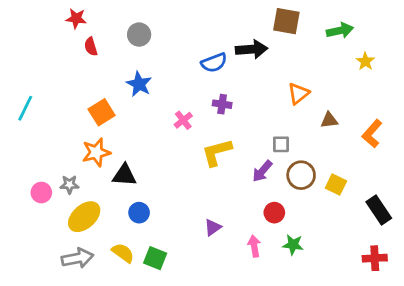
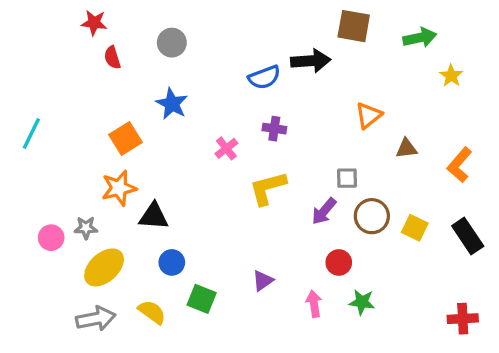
black rectangle: (379, 210) -> (468, 236), moved
green square: (155, 258) -> (202, 299), moved

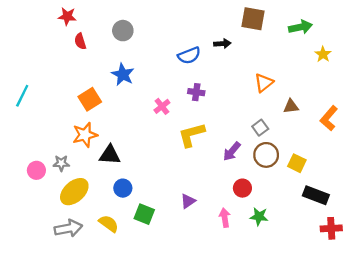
black arrow: (311, 61) -> (222, 44), size x0.6
gray square: (347, 178) -> (260, 128), moved, turned -35
black rectangle: (468, 236) -> (316, 195), moved, turned -35

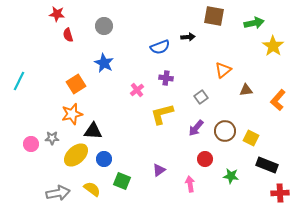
yellow star: (323, 54) -> (273, 46), size x1.5
gray square: (260, 128) -> (201, 97), moved
yellow ellipse: (74, 192) -> (76, 155), moved
green star: (259, 216) -> (231, 176), moved

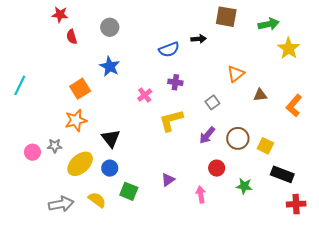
black triangle: (93, 131) -> (111, 138), moved, turned 48

